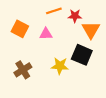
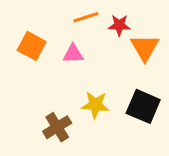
black square: (82, 55) -> (143, 106), moved
brown cross: (23, 70) -> (57, 127), moved

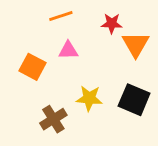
orange line: (86, 17) -> (61, 16), moved
orange square: (32, 46) -> (32, 67), moved

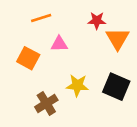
orange line: (61, 16) -> (41, 18), moved

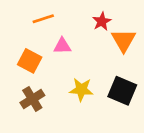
red star: (97, 21) -> (102, 21), turned -30
brown cross: (46, 103) -> (32, 99), moved

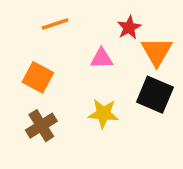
pink triangle: (62, 46) -> (102, 58), moved
black square: (122, 91) -> (155, 95), moved

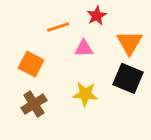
orange line: (55, 24) -> (58, 27), moved
red star: (129, 27) -> (97, 16), moved

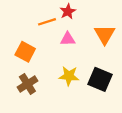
red star: (97, 16) -> (68, 11), moved
black square: (128, 78) -> (100, 79), moved

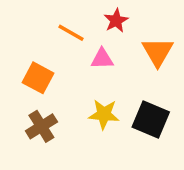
red star: (68, 11) -> (116, 21), moved
orange line: (47, 22) -> (71, 33), turned 48

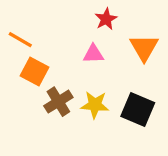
orange line: (71, 33) -> (20, 40), moved
brown cross: (41, 126) -> (58, 102), moved

